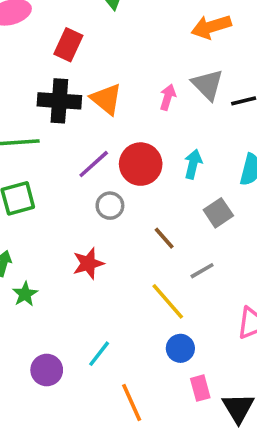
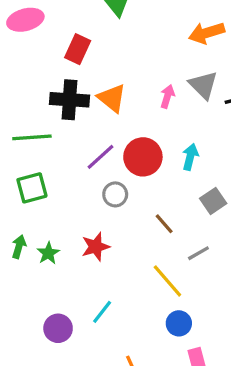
green star: (25, 294) -> (48, 253), moved
cyan line: (99, 354) -> (102, 312), moved
purple circle: (47, 370) -> (58, 328), moved

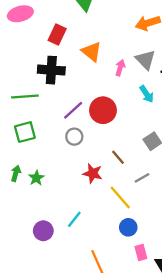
orange triangle: (112, 98) -> (92, 52), moved
cyan arrow: (190, 157) -> (147, 94), moved, turned 132
gray circle: (115, 194) -> (74, 137), moved
red star: (96, 247) -> (93, 173), moved, turned 30

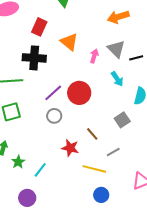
green star: (36, 178) -> (18, 162), moved
yellow line: (120, 197) -> (94, 169), turned -35
cyan line: (74, 219) -> (40, 170), moved

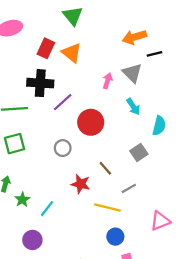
orange triangle: (69, 42) -> (72, 53), moved
black line: (136, 58) -> (155, 54), moved
purple line: (53, 93) -> (63, 102), moved

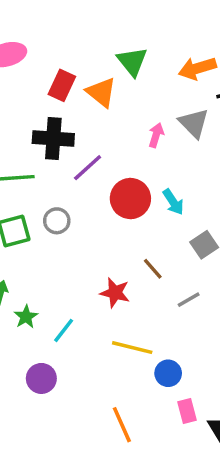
green triangle: (73, 16) -> (132, 61), moved
cyan arrow: (133, 107) -> (173, 202), moved
gray circle: (63, 148) -> (57, 221), moved
yellow line: (108, 207) -> (132, 348), moved

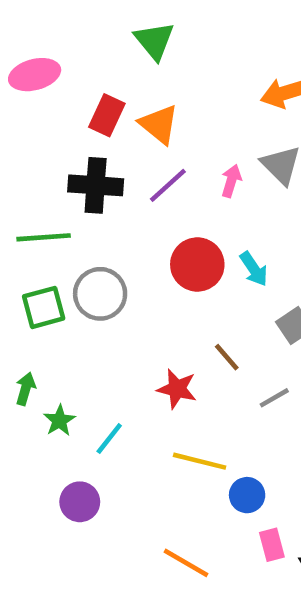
green triangle: (132, 61) -> (154, 41), moved
purple line: (88, 168) -> (168, 185), moved
gray circle: (57, 221) -> (100, 294), size x1.5
orange line: (122, 425) -> (186, 563), turned -36

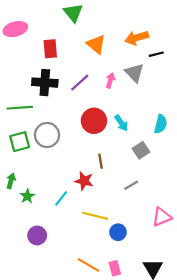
red rectangle: (107, 115) -> (50, 49), turned -30
orange triangle: (159, 124) -> (96, 44), moved
brown line: (227, 357) -> (101, 161), moved, turned 32
cyan line: (109, 439) -> (61, 198), moved
pink rectangle: (272, 545) -> (115, 268), moved

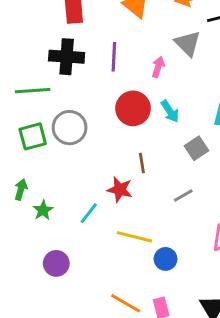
pink arrow: (110, 80) -> (158, 67), moved
purple line: (80, 83) -> (114, 57), turned -45

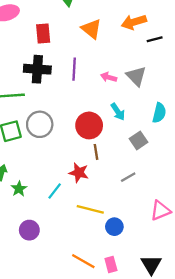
gray triangle: (188, 43) -> (136, 76), moved
pink arrow: (158, 67) -> (109, 77), turned -91
red circle: (133, 108) -> (89, 125), moved

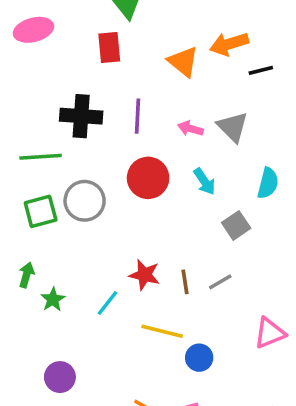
orange triangle: (91, 29) -> (183, 62), moved
red rectangle: (43, 34) -> (109, 47), moved
red circle: (89, 125) -> (148, 178), moved
brown line: (96, 152) -> (185, 282), moved
purple circle: (29, 230) -> (60, 377), moved

